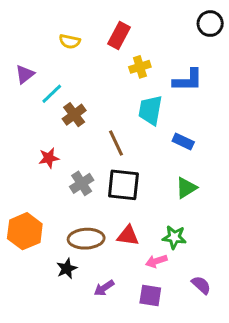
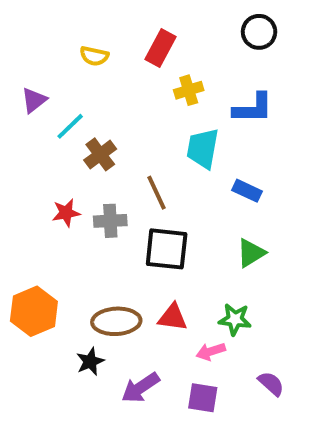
black circle: (210, 24) -> (259, 32), moved
gray cross: (82, 183) -> (110, 221), moved, turned 30
purple arrow: (104, 288) -> (140, 388), size x1.4

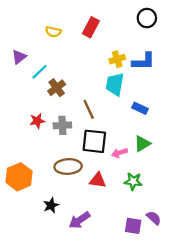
yellow cross: (189, 90) -> (117, 59), moved
brown ellipse: (116, 321) -> (68, 166), moved
pink arrow: (211, 351) -> (119, 153), moved
purple square: (203, 398) -> (133, 226), moved

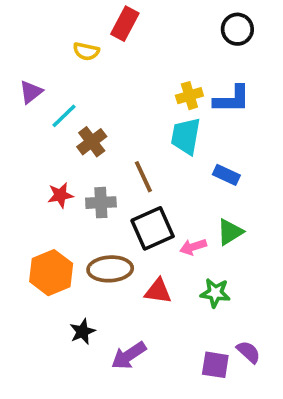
red rectangle: (91, 27) -> (125, 24), moved
black square: (94, 141) -> (153, 228), turned -30
orange hexagon: (19, 177) -> (51, 273), moved

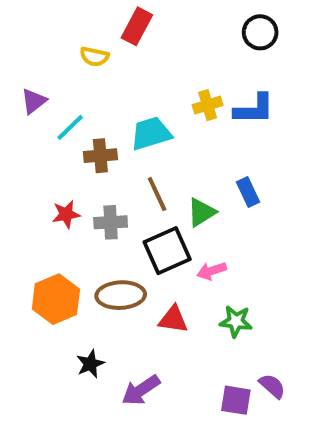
cyan trapezoid: (186, 136) -> (151, 133), moved, turned 63
brown cross: (92, 142) -> (100, 156), turned 32
blue rectangle: (226, 175) -> (248, 192), turned 40
green triangle: (230, 232) -> (201, 212), moved

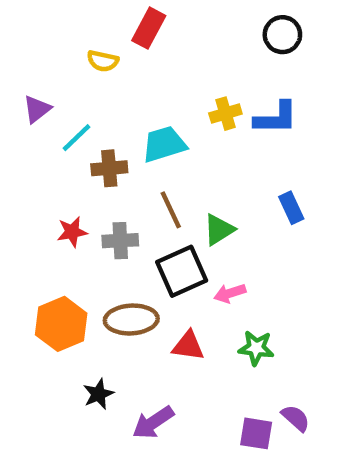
blue rectangle: (248, 192) -> (291, 208), moved

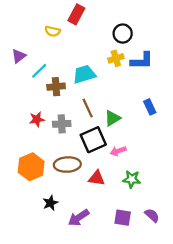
black circle: (282, 35) -> (123, 34), moved
purple square: (256, 433) -> (123, 218), moved

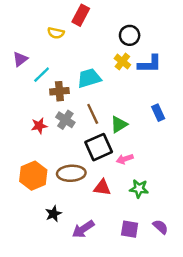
yellow cross: (116, 58) -> (122, 62), turned -35
gray cross: (62, 124) -> (65, 120), moved, turned 36

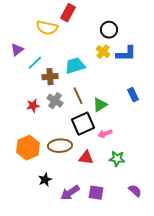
yellow semicircle: (56, 33) -> (47, 28), size x1.5
purple square: (130, 229) -> (96, 193), moved

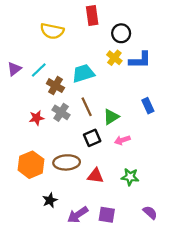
red rectangle: (68, 13) -> (92, 15), moved, turned -36
purple triangle: (17, 50) -> (14, 69), moved
brown cross: (50, 77) -> (55, 86), turned 35
black square: (83, 124) -> (92, 138), size x0.7
pink arrow: (105, 134) -> (122, 140), moved

